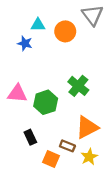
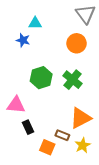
orange circle: (65, 31) -> (77, 43), moved
pink triangle: (17, 94) -> (16, 105), moved
green hexagon: (46, 102) -> (41, 78), moved

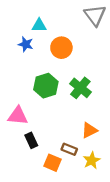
orange circle: (77, 43) -> (61, 48), moved
orange triangle: (81, 118) -> (89, 130), size x0.7

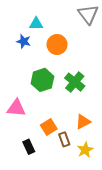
black rectangle: (31, 140) -> (29, 147), moved
brown rectangle: (69, 149) -> (64, 139), turned 48
orange square: (52, 163) -> (49, 127), moved, turned 35

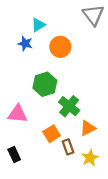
cyan triangle: (36, 24) -> (38, 25), turned -32
green cross: (75, 82) -> (69, 106), moved
black rectangle: (29, 147) -> (14, 155), moved

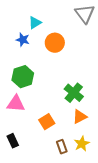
green hexagon: (45, 84) -> (23, 77), moved
green cross: (69, 106) -> (74, 93), moved
brown rectangle: (68, 147) -> (62, 147), moved

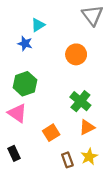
orange circle: (55, 43) -> (76, 54), moved
pink triangle: (16, 104) -> (17, 113), turned 30

